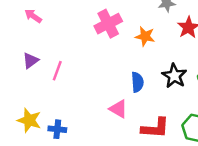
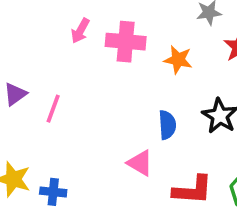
pink arrow: (33, 16) -> (80, 31), moved, turned -96
pink cross: (108, 24) -> (126, 42), turned 32

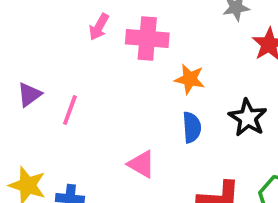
orange star: (178, 60) -> (190, 79), moved
pink triangle: (140, 163) -> (141, 164), moved

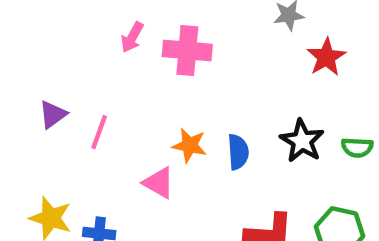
orange star: (190, 79) -> (190, 145), moved
pink triangle: (141, 164) -> (159, 183), moved

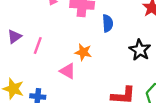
blue semicircle: (238, 152) -> (108, 23), moved

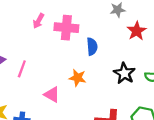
orange star: (83, 52) -> (78, 78), moved

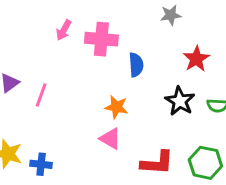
red star: (137, 31) -> (196, 59), moved
pink triangle: (52, 95) -> (110, 139), moved

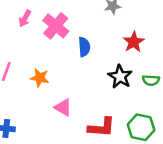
pink cross: (101, 39) -> (56, 26), turned 35
orange star: (116, 107) -> (40, 78), moved

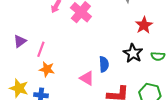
blue semicircle: (84, 47) -> (104, 64), moved
orange star: (40, 78) -> (47, 69), moved

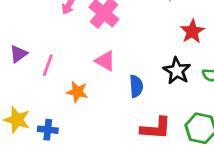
orange star: (47, 69) -> (77, 92), moved
pink triangle: (87, 78) -> (105, 61), moved

